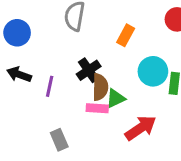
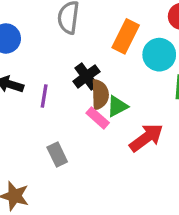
orange rectangle: (126, 35) -> (126, 36), size x1.4
cyan circle: (153, 71) -> (159, 55), moved
pink rectangle: (97, 108) -> (98, 118), turned 40

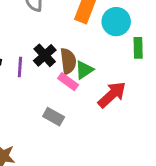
black cross: (86, 76) -> (45, 55), moved
gray rectangle: (57, 155) -> (54, 117), moved, turned -30

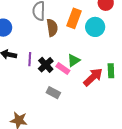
green rectangle: (138, 48) -> (111, 71), moved
black cross: (45, 55) -> (46, 65), moved
brown semicircle: (68, 61) -> (52, 28), moved

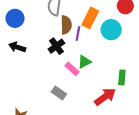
purple line: (30, 59) -> (78, 34), moved
black cross: (46, 65) -> (56, 46), moved
red arrow: (93, 77) -> (105, 97), moved

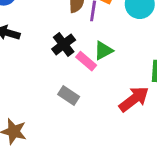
black cross: (56, 46) -> (64, 44), moved

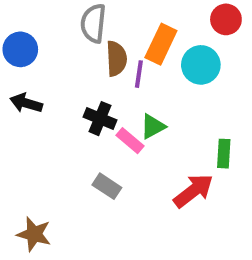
black cross: (64, 44) -> (100, 119), turned -30

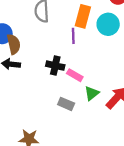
brown semicircle: (116, 59) -> (14, 44), moved
green triangle: (153, 126) -> (92, 93), moved

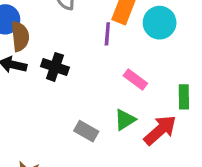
black cross: (55, 66) -> (55, 67), moved
pink rectangle: (75, 75) -> (135, 80), moved

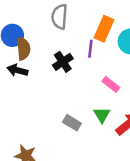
black cross: (55, 67) -> (63, 62), moved, turned 36
green triangle: (125, 120) -> (102, 115), turned -30

